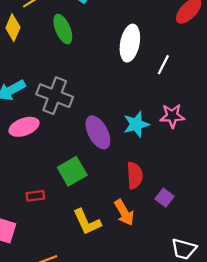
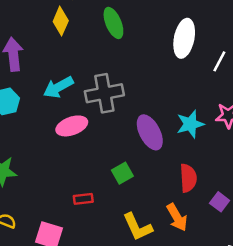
gray cross: (55, 96) -> (104, 93), turned -32
green square: (72, 171) -> (122, 173), size x0.7

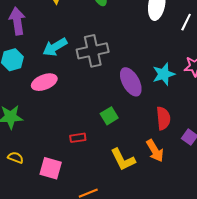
pink ellipse: (72, 126) -> (44, 82), moved

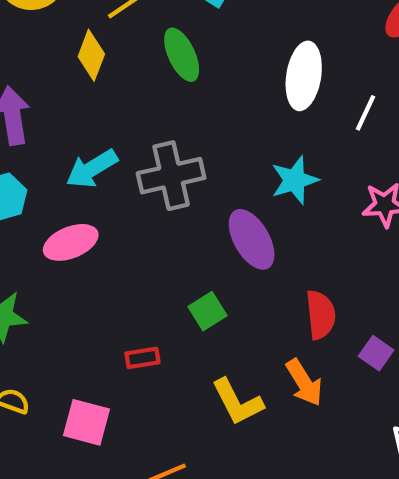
cyan star: (164, 74) -> (295, 180), moved

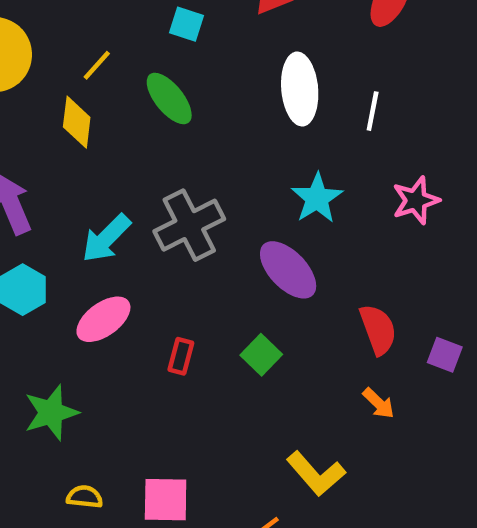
red rectangle: (142, 358) -> (181, 356), moved, turned -52
orange arrow: (304, 383) -> (379, 403), size x0.7
yellow L-shape: (237, 402) -> (316, 474), moved

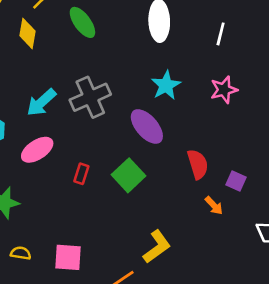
white line: (373, 111) -> (221, 34), moved
green square: (261, 355) -> (129, 175), size x1.4
orange arrow: (379, 403) -> (214, 206), moved
yellow L-shape: (316, 474) -> (157, 247), turned -88

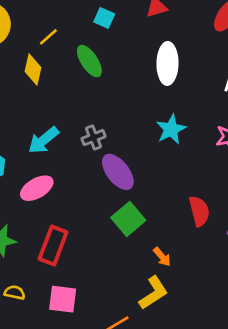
gray cross: (90, 97) -> (94, 138), size x0.6
purple ellipse: (147, 126) -> (118, 172), moved
red rectangle: (81, 174) -> (53, 245), moved, size x1.8
orange arrow: (214, 206) -> (162, 257), moved

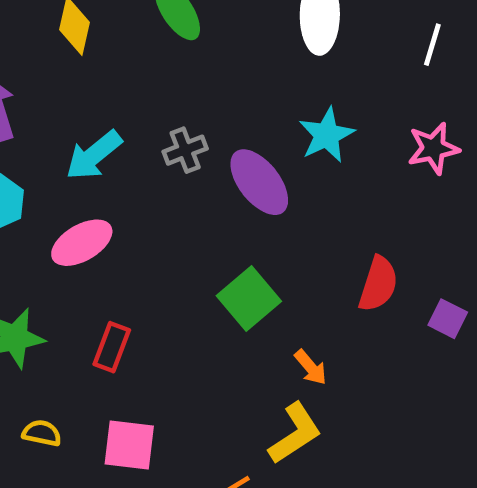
purple ellipse: (118, 172) -> (259, 182), moved
red semicircle: (199, 211) -> (378, 284), turned 32
red rectangle: (53, 245) -> (112, 347), size x0.7

